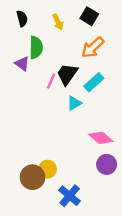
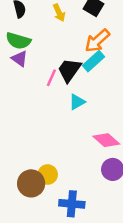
green semicircle: (36, 47) -> (18, 41), moved, turned 105
cyan rectangle: (94, 82) -> (93, 61), moved
blue cross: (70, 196) -> (72, 204), turned -35

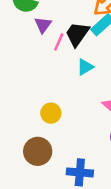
purple triangle: (20, 59) -> (43, 25), moved, turned 30
yellow circle: (48, 175) -> (51, 113), moved

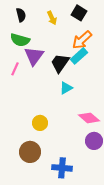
purple triangle: (43, 25) -> (34, 56), size x1.5
pink line: (59, 42) -> (15, 69), moved

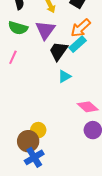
purple triangle: (34, 56) -> (45, 30), moved
yellow circle: (40, 123) -> (38, 130), moved
blue cross: (62, 168) -> (34, 157), moved, turned -36

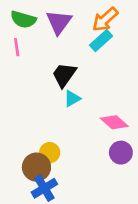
black trapezoid: (58, 51) -> (64, 75), moved
pink line: (13, 57) -> (17, 47), moved, turned -32
cyan triangle: (65, 76) -> (72, 99), moved

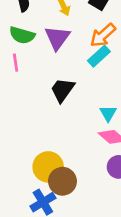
cyan triangle: (72, 99) -> (108, 113), moved, turned -30
yellow circle: (50, 153) -> (48, 167), size x1.5
brown circle: (36, 167) -> (62, 181), moved

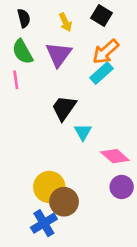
green semicircle: (22, 35) -> (22, 52), turned 45
cyan triangle: (108, 113) -> (83, 132), moved

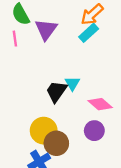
purple triangle: (59, 54) -> (46, 29), moved
black trapezoid: (64, 108) -> (56, 92), moved
purple circle: (122, 187) -> (94, 131), moved

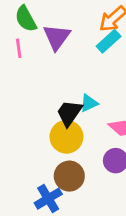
cyan triangle: (72, 83) -> (89, 103), turned 35
yellow circle: (44, 131) -> (66, 137), moved

